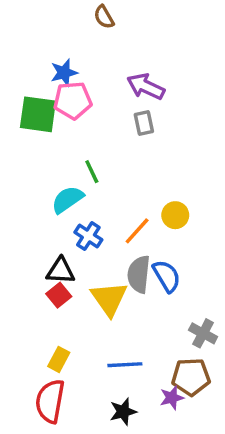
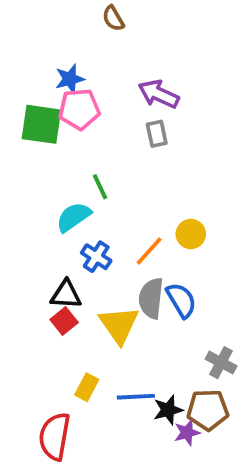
yellow rectangle: (59, 359) -> (87, 387), moved
black star: (123, 412) -> (168, 410), moved

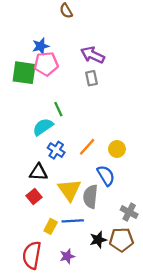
yellow circle: (191, 234) -> (117, 149), moved
gray semicircle: (151, 298) -> (90, 197), moved
red square: (64, 321) -> (34, 197), moved
blue line: (136, 397) -> (73, 221), moved
purple star: (187, 433) -> (67, 256), moved

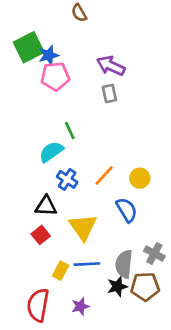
green square: (24, 73) -> (29, 47), moved, turned -35
gray semicircle: (90, 197) -> (124, 264), moved

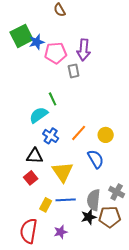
purple arrow: (111, 66) -> (84, 50), turned -110
pink pentagon: (55, 76) -> (56, 53), moved
gray rectangle: (109, 94) -> (74, 71), moved

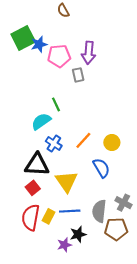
black triangle: (35, 156) -> (37, 165), size x1.4
black star: (89, 217) -> (78, 234), moved
red semicircle: (29, 231) -> (31, 217), moved

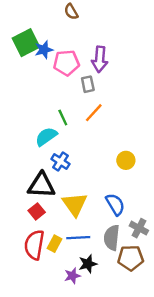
orange line: (83, 140) -> (94, 113), moved
blue semicircle: (101, 168) -> (115, 204), moved

